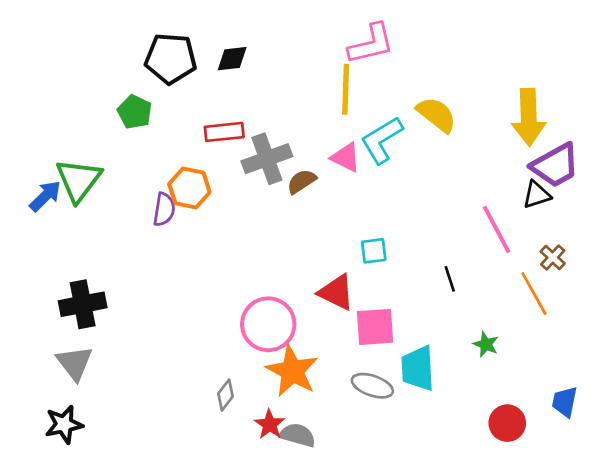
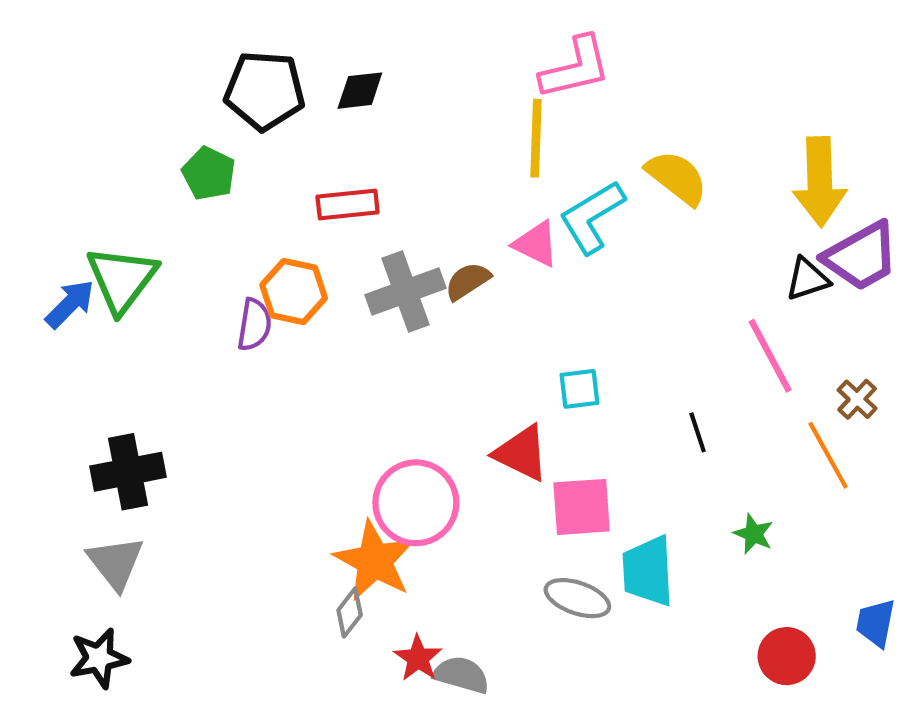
gray cross: (267, 159) -> (406, 292), moved
black triangle: (537, 195) -> (807, 279), moved
orange star: (292, 371) -> (374, 561), moved

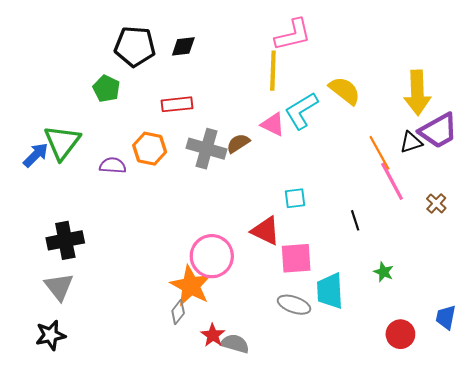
gray cross: (406, 292) -> (207, 149), turned 36
purple semicircle: (254, 325) -> (113, 165), moved, turned -95
orange line: (828, 455) -> (379, 153), moved

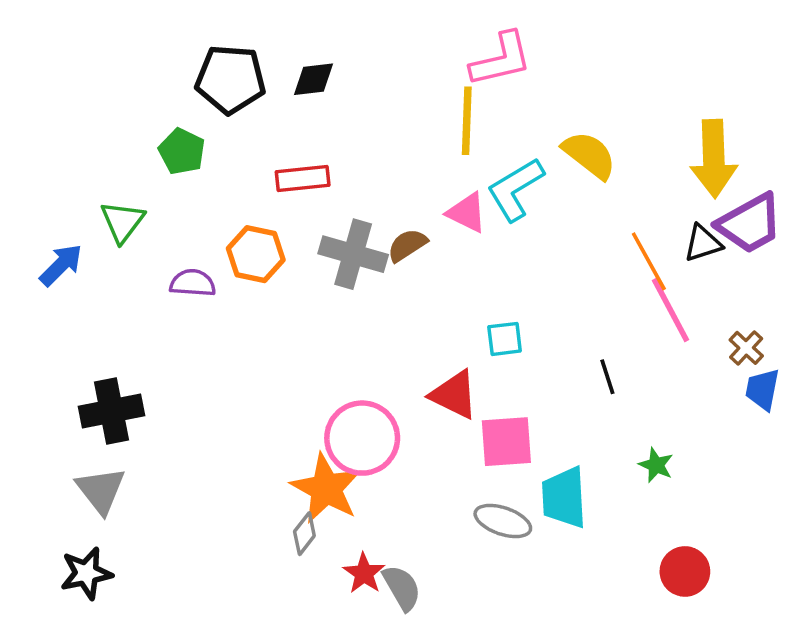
green triangle: (62, 142) -> (122, 222), moved, size x0.7
blue trapezoid: (446, 317) -> (762, 389), moved
gray semicircle: (235, 344) -> (402, 588), turned 44

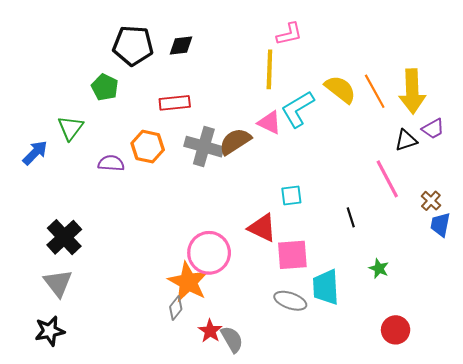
pink L-shape: (501, 59) -> (289, 34), size x0.7
purple trapezoid: (750, 223) -> (433, 129), size x0.6
brown semicircle: (407, 245) -> (235, 141), size x1.4
orange line: (649, 261) -> (375, 91), moved
black cross: (112, 411) -> (64, 237), turned -32

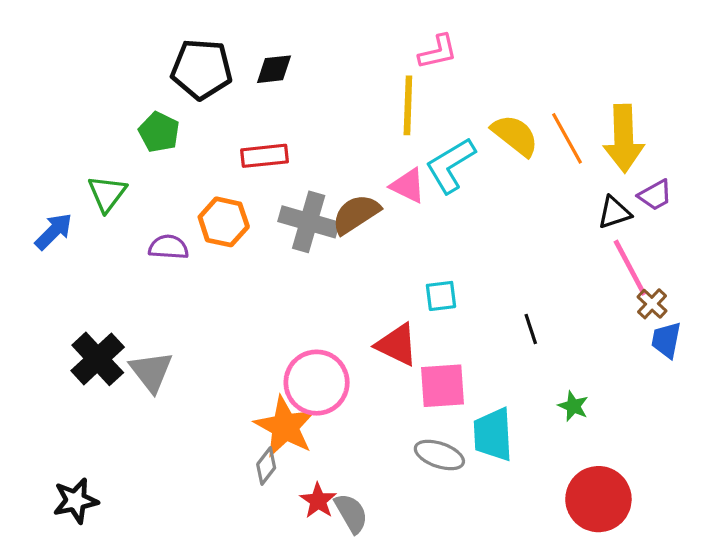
pink line: (387, 179) -> (630, 268), moved
gray triangle: (58, 283) -> (151, 372), moved
red circle: (396, 330) -> (598, 499), size x1.5

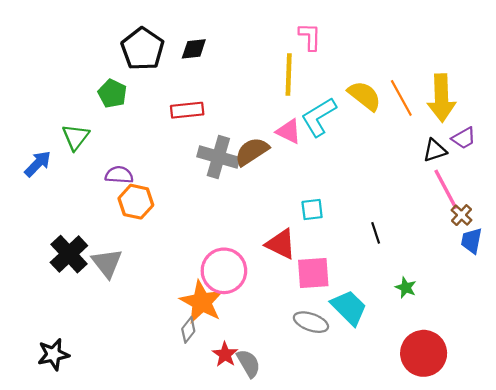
pink L-shape: (438, 52) -> (310, 37), turned -76
black pentagon: (202, 69) -> (143, 49), turned 30
orange hexagon: (224, 222) -> (136, 202), moved
cyan trapezoid: (493, 435) -> (349, 308), turned 138

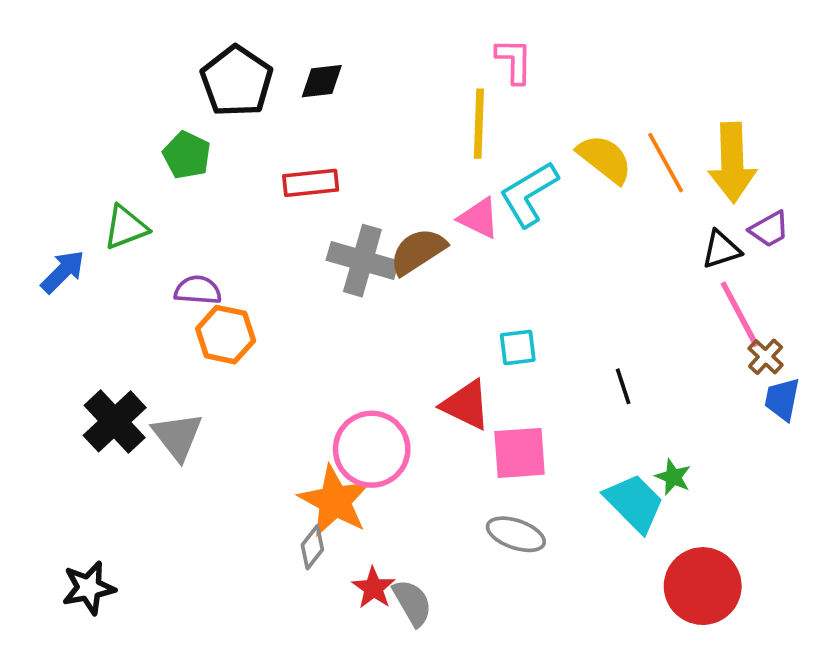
green triangle: (76, 137) -> (126, 227), turned 32
cyan trapezoid: (349, 308) -> (634, 503), moved

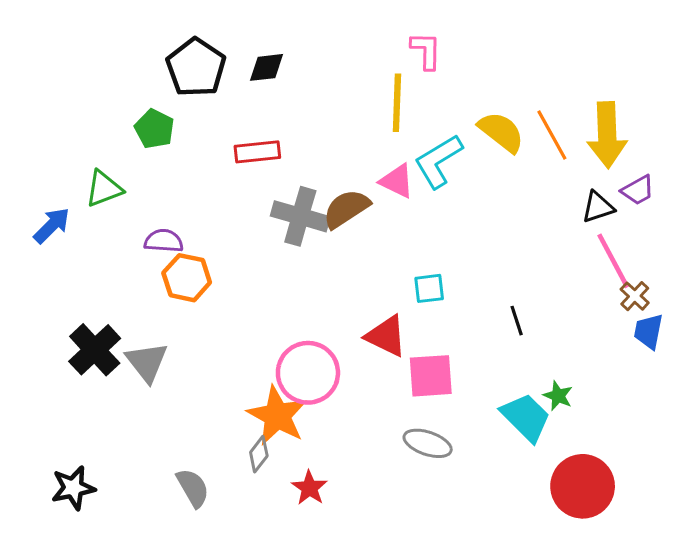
gray semicircle: (412, 603) -> (193, 488), moved

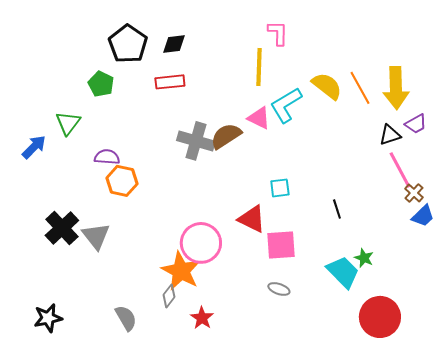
red rectangle: (257, 152) -> (170, 82), moved
green triangle: (104, 189) -> (68, 123), turned -32
blue trapezoid: (649, 331) -> (423, 216), turned -145
gray ellipse: (428, 443) -> (279, 289), size x0.7

